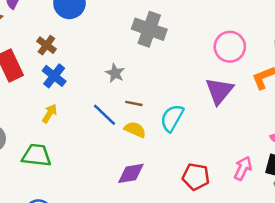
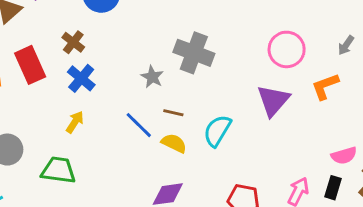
gray cross: (149, 29) -> (194, 53), moved

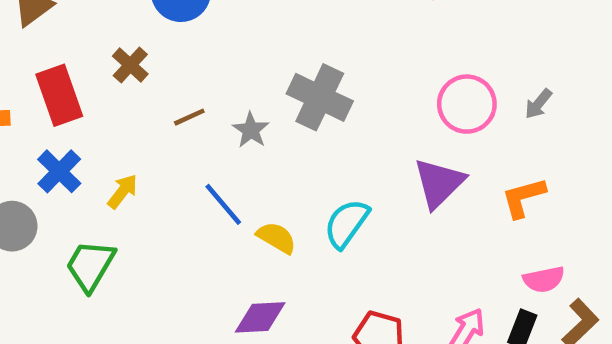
gray arrow: (346, 45) -> (538, 104), moved
blue cross: (81, 78) -> (59, 171), moved
orange L-shape: (325, 86) -> (523, 197), moved
brown line: (173, 113) -> (189, 117), moved, turned -42
green trapezoid: (59, 170) -> (90, 266), turned -72

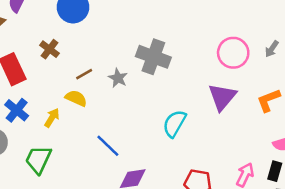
blue line: (223, 204) -> (108, 146), moved
yellow semicircle: (277, 238) -> (76, 98), moved

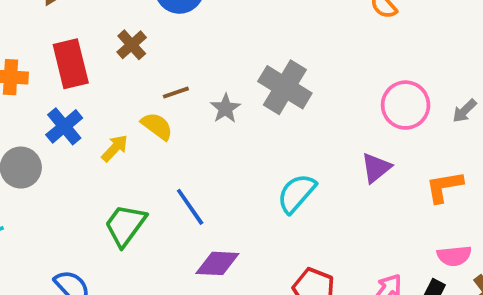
purple triangle: (222, 97) -> (376, 168), size x0.7
green trapezoid: (38, 159) -> (125, 225), moved

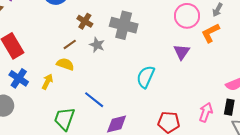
brown cross: (132, 45) -> (85, 21), moved
orange L-shape: (444, 187) -> (210, 33), moved

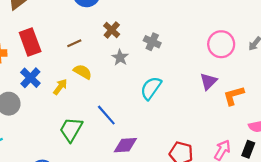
gray cross: (124, 25) -> (152, 42), size x0.6
orange L-shape: (210, 33) -> (234, 96), moved
brown line: (70, 44) -> (74, 43), moved
cyan semicircle: (146, 77) -> (151, 88), moved

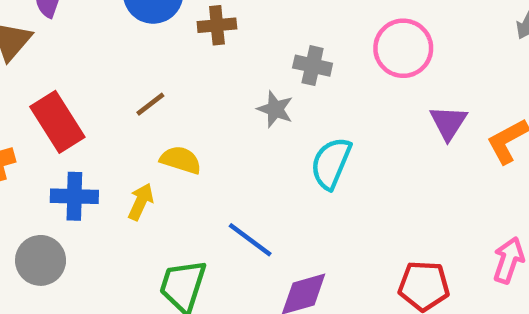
brown cross: (112, 30) -> (217, 25), moved, turned -35
pink circle: (221, 44) -> (403, 48), moved
gray star: (120, 57) -> (275, 109), moved
blue cross: (30, 78) -> (74, 196), turned -30

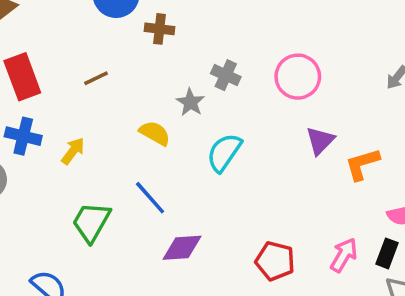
yellow semicircle: (181, 160) -> (155, 133), moved

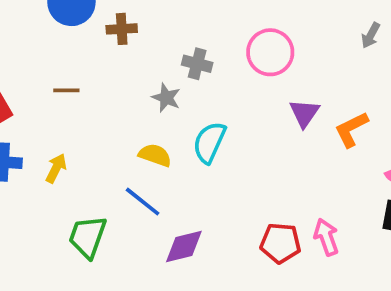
brown line: (96, 78) -> (66, 90), turned 35
yellow semicircle: (155, 133) -> (155, 155), moved
pink arrow: (344, 255) -> (326, 237), moved, turned -40

